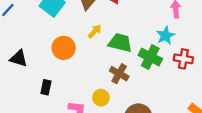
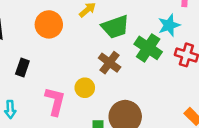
green trapezoid: (120, 43) -> (115, 27), turned 140

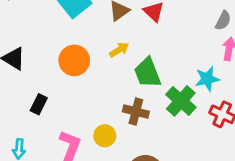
green trapezoid: (115, 27) -> (147, 73), turned 80
brown cross: (110, 63) -> (136, 112), turned -30

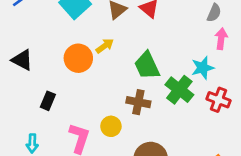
yellow arrow: (119, 50) -> (105, 46), moved

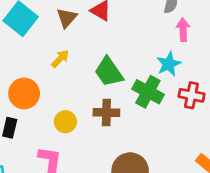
orange circle: (78, 58) -> (24, 93), moved
yellow circle: (111, 126) -> (65, 122), moved

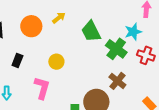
orange circle: (24, 93) -> (31, 26), moved
brown cross: (106, 112) -> (117, 81), moved, turned 30

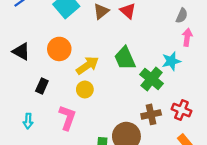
yellow arrow: (59, 18) -> (87, 65), moved, size x1.5
red cross: (146, 55) -> (181, 110), moved
brown cross: (117, 81) -> (151, 114), turned 36

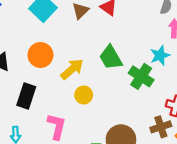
black rectangle: (42, 86) -> (26, 96), size x1.5
yellow circle: (85, 90) -> (84, 95), moved
brown cross: (151, 114) -> (161, 127), moved

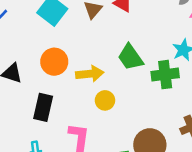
yellow arrow: (72, 69) -> (90, 74), turned 40
green cross: (141, 76) -> (165, 75), turned -35

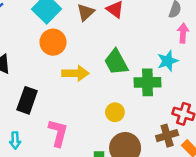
orange circle: (54, 62) -> (53, 42), moved
yellow circle: (105, 100) -> (115, 112), moved

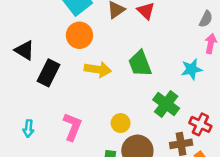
green cross: (148, 82) -> (166, 104), moved, turned 30
black rectangle: (27, 100) -> (48, 73), moved
yellow circle: (115, 112) -> (121, 123), moved

